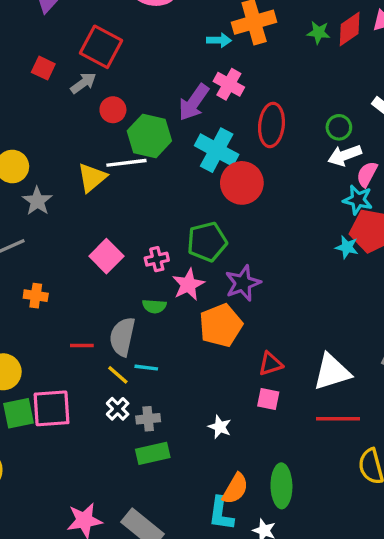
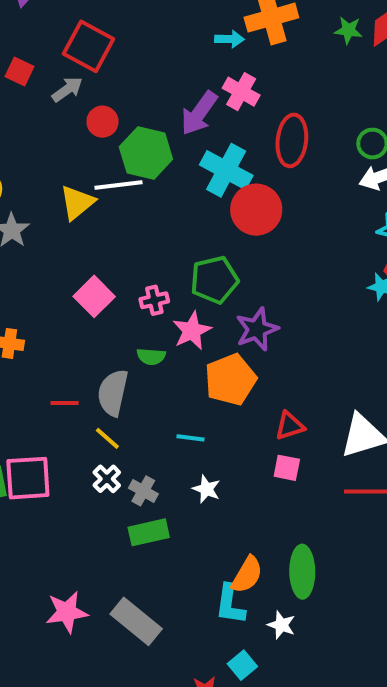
cyan line: (146, 368) -> (190, 438), moved
gray cross: (148, 419) -> (143, 491), turned 35
white star: (220, 427) -> (206, 489), moved

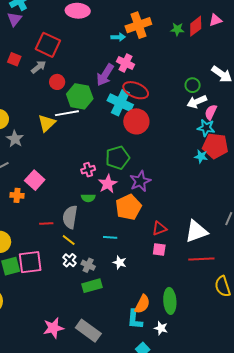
red ellipse: (292, 140) -> (136, 90), moved, turned -70
pink square: (94, 296) -> (35, 180), moved

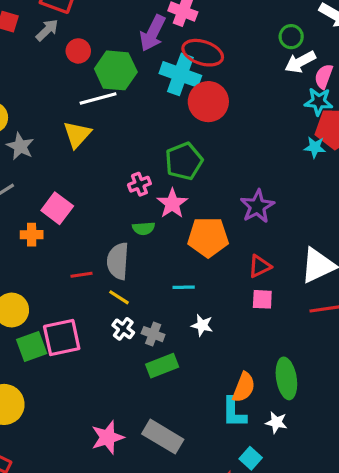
yellow triangle: (47, 123) -> (77, 134), moved
purple star: (140, 181) -> (257, 206), moved
orange pentagon: (128, 207) -> (208, 237), turned 30

